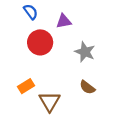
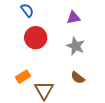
purple triangle: (64, 21) -> (74, 18), moved

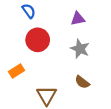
orange rectangle: (23, 77) -> (17, 71), moved

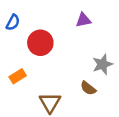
blue semicircle: (29, 11) -> (13, 22), moved, turned 64
gray star: (80, 49) -> (103, 64), moved, turned 30

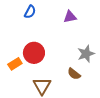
blue semicircle: (13, 22) -> (30, 12), moved
red circle: (40, 43) -> (34, 53), moved

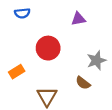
blue semicircle: (30, 12) -> (22, 13), moved, turned 56
red circle: (34, 53) -> (48, 48), moved

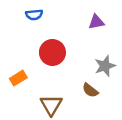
blue semicircle: (22, 13) -> (34, 15), moved
purple triangle: (78, 19) -> (96, 22), moved

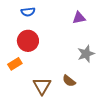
red circle: (52, 52) -> (28, 41), moved
brown semicircle: (90, 90) -> (69, 81), moved

